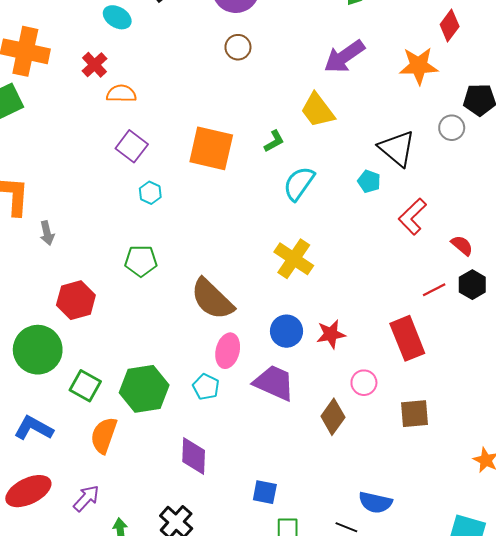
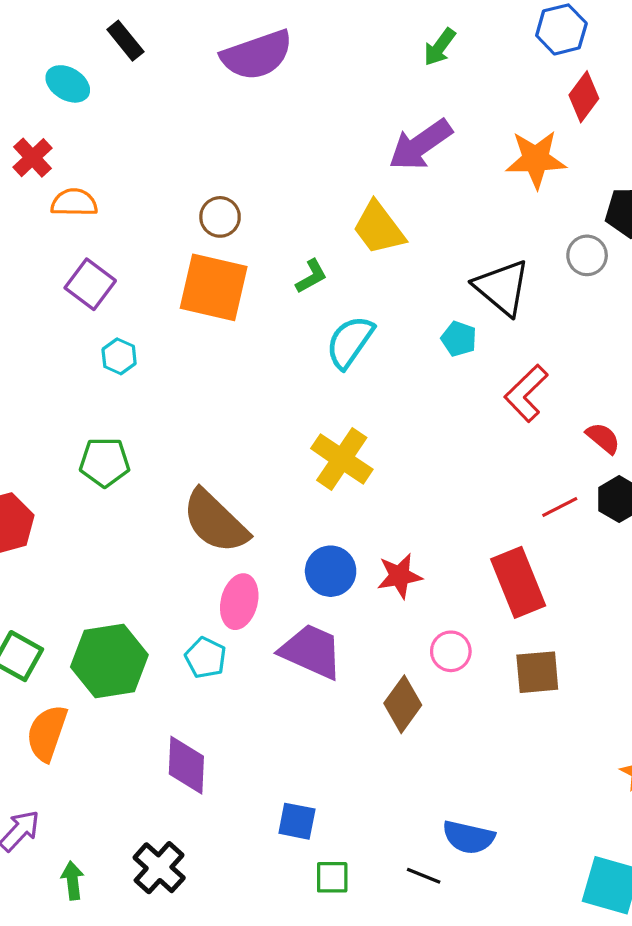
brown circle: (238, 47) -> (220, 217), moved
brown square: (414, 414) -> (537, 672), moved

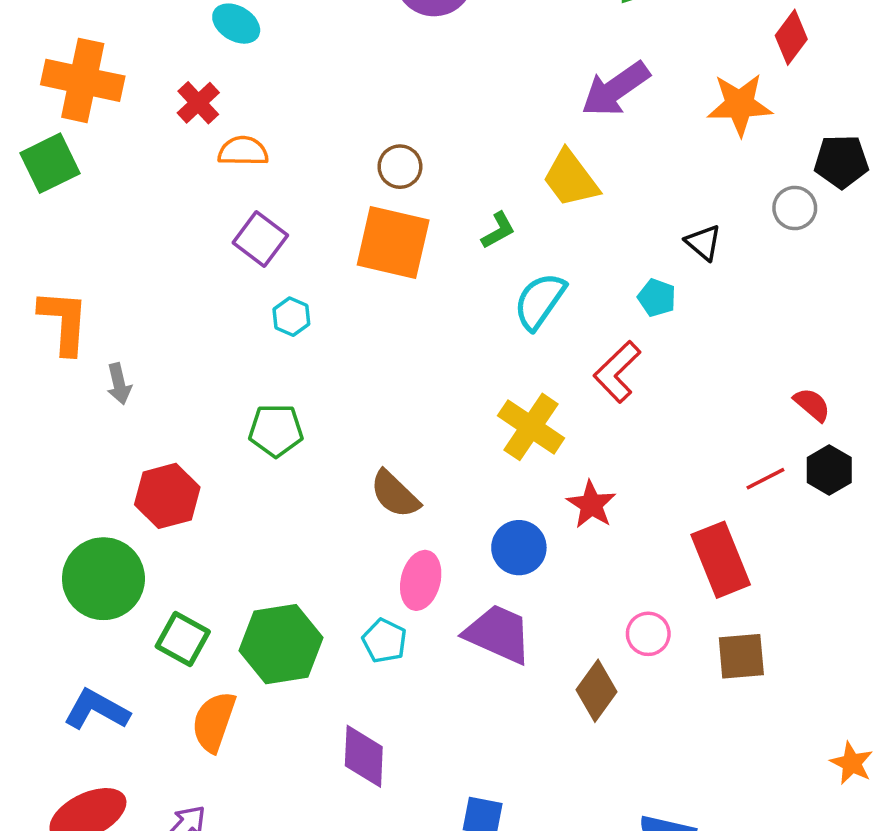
black triangle: (502, 287) -> (703, 242), size x0.6
red L-shape: (526, 393) -> (617, 372), moved
brown semicircle: (215, 521) -> (395, 494), size x0.7
red star: (400, 576) -> (591, 505), moved, turned -30

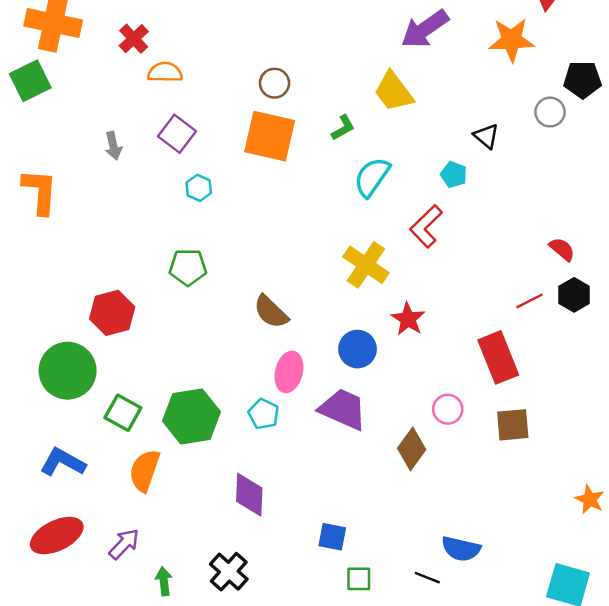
gray arrow: (119, 384) -> (113, 146), moved

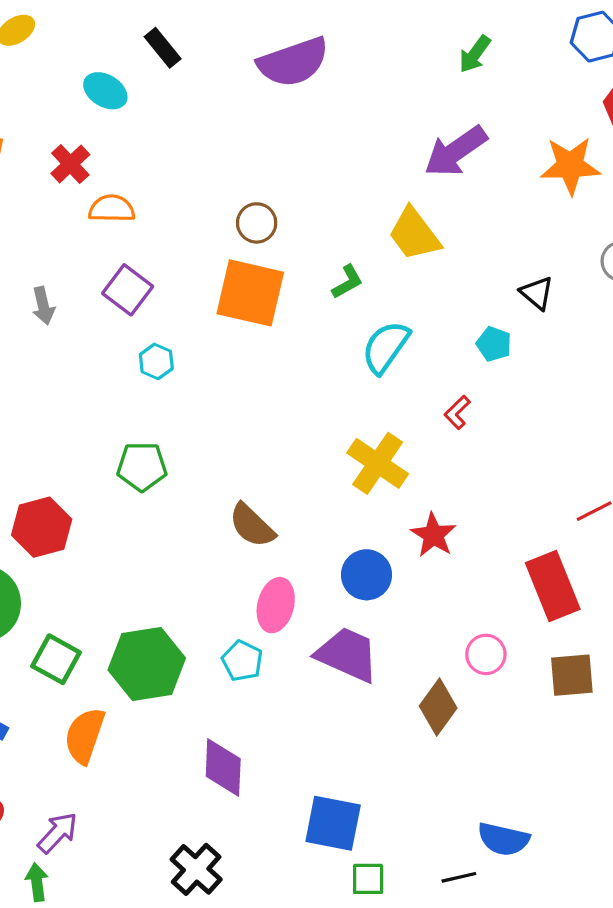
red L-shape: (426, 226) -> (457, 412), size x0.6
blue square: (332, 537) -> (333, 823), size x1.5
black line: (427, 578) -> (459, 877), turned -35
green arrow: (164, 581) -> (37, 882), moved

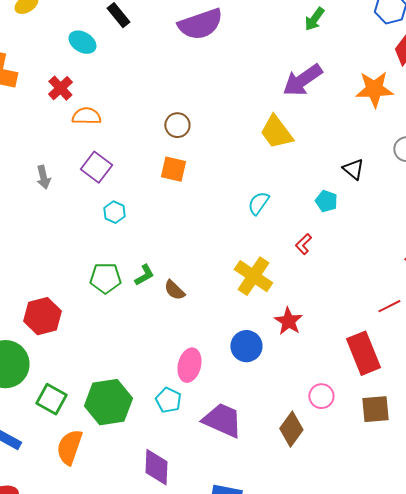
green L-shape: (347, 282) -> (144, 275), moved
orange square: (250, 293) -> (173, 169), size x0.6
cyan semicircle: (386, 347) -> (258, 203), size x0.7
brown semicircle: (252, 525) -> (174, 290), moved, size x0.7
purple trapezoid: (347, 654) -> (222, 420), moved

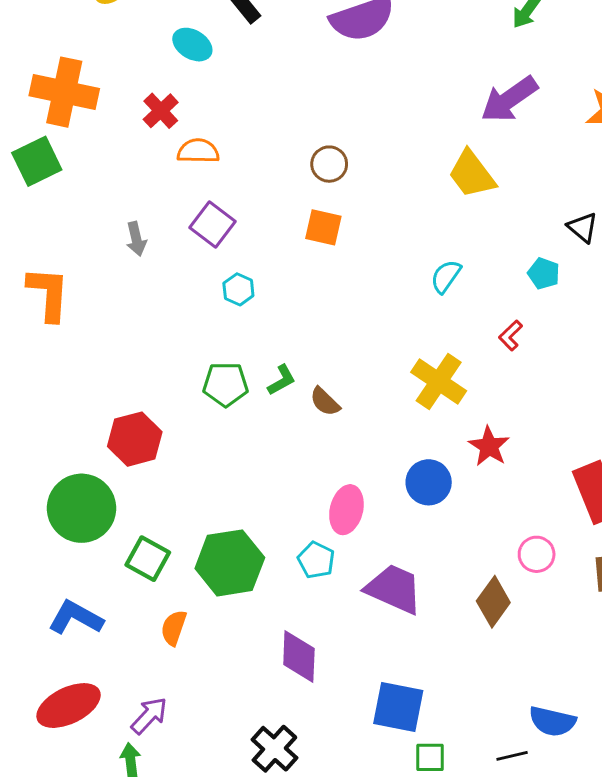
orange semicircle: (69, 447) -> (174, 628), size x0.7

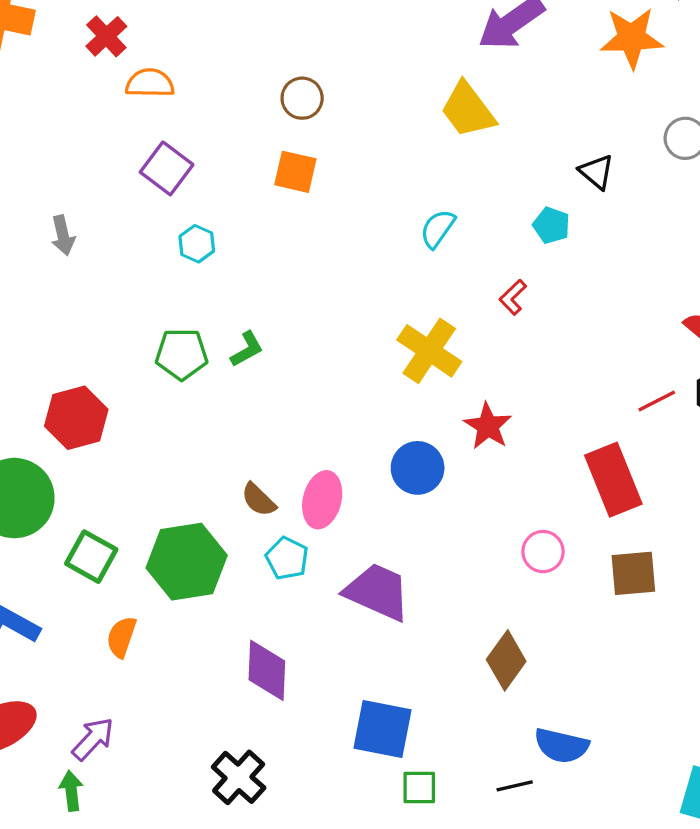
gray arrow: (136, 239) -> (63, 235), moved
brown semicircle: (325, 402) -> (259, 500), moved
brown diamond: (493, 602) -> (506, 660), moved

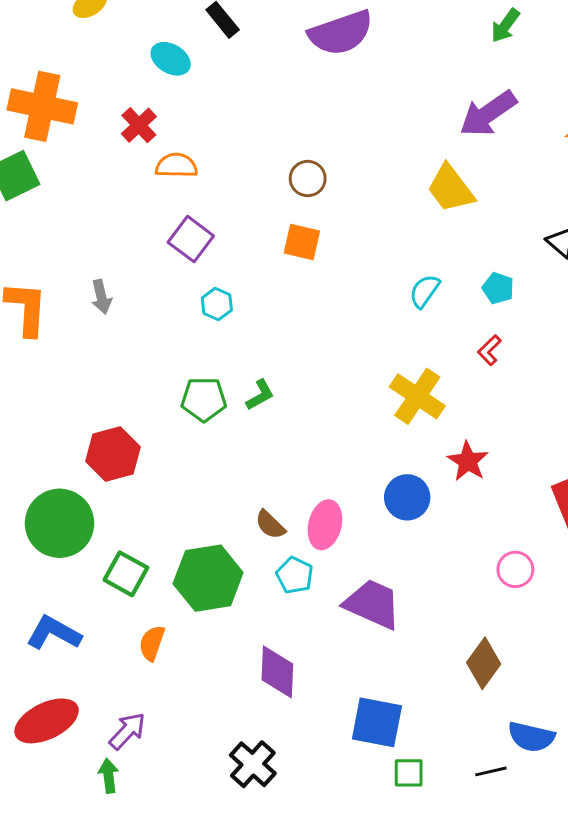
cyan pentagon: (551, 225) -> (498, 288), moved

